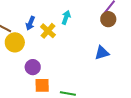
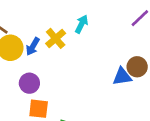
brown circle: (108, 19) -> (137, 67), moved
blue arrow: (30, 23) -> (33, 46), moved

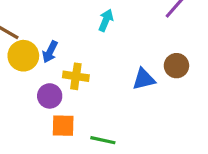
yellow cross: (56, 38) -> (76, 76), moved, turned -36
blue triangle: (122, 76) -> (144, 79), moved

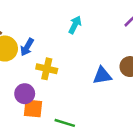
purple circle: (50, 96) -> (25, 94), moved

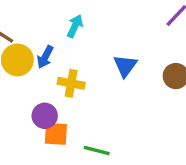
cyan arrow: (75, 25) -> (75, 26), moved
blue triangle: (102, 76) -> (125, 66), moved, turned -42

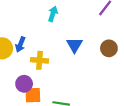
cyan arrow: (75, 26) -> (53, 14), moved

